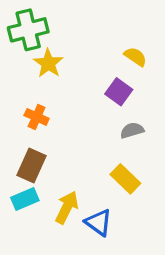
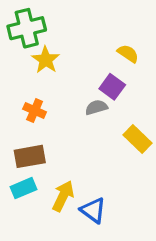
gray semicircle: (132, 130) -> (96, 107), moved
brown rectangle: (32, 166) -> (30, 156), turned 56
yellow rectangle: (125, 179) -> (138, 139), moved

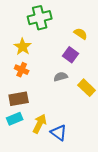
green cross: (27, 28) -> (40, 18), moved
yellow star: (46, 60) -> (23, 47), moved
gray semicircle: (96, 107) -> (61, 77), moved

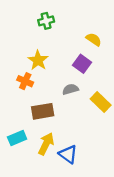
green cross: (40, 18) -> (46, 21), size x0.6
yellow star: (23, 47) -> (38, 60), moved
brown rectangle: (19, 99) -> (43, 111), moved

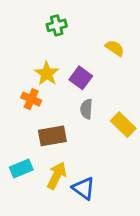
purple square: (82, 64) -> (81, 78), moved
gray semicircle: (70, 89) -> (86, 109), turned -70

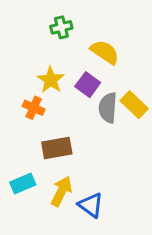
yellow semicircle: (115, 48) -> (105, 52), moved, size x1.4
gray semicircle: (86, 109) -> (108, 108), moved, size x1.4
yellow rectangle: (123, 125) -> (134, 105), moved

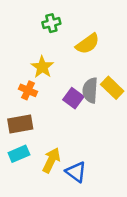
yellow semicircle: (105, 52) -> (88, 44), turned 110
purple square: (88, 85) -> (73, 98), moved
brown rectangle: (57, 148) -> (20, 124), moved

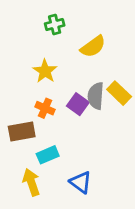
orange cross: (28, 90) -> (45, 108), moved
cyan rectangle: (19, 154) -> (48, 155), moved
yellow arrow: (51, 160) -> (31, 182), moved, turned -45

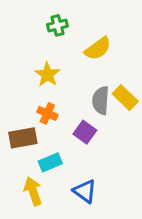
purple square: (78, 104) -> (85, 132), moved

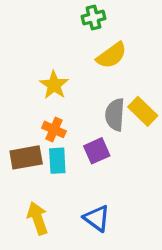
green cross: (57, 25) -> (93, 18), moved
purple square: (85, 132) -> (97, 151), turned 30
cyan rectangle: (50, 162) -> (57, 161), moved, turned -70

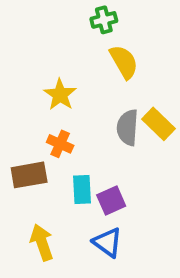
yellow semicircle: (112, 55) -> (124, 62), turned -84
purple square: (97, 151) -> (111, 200), moved
cyan rectangle: (57, 161) -> (82, 189), moved

